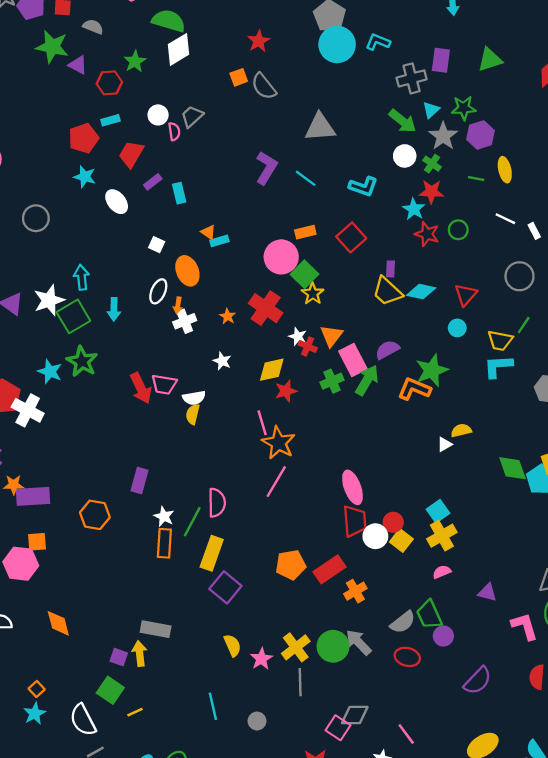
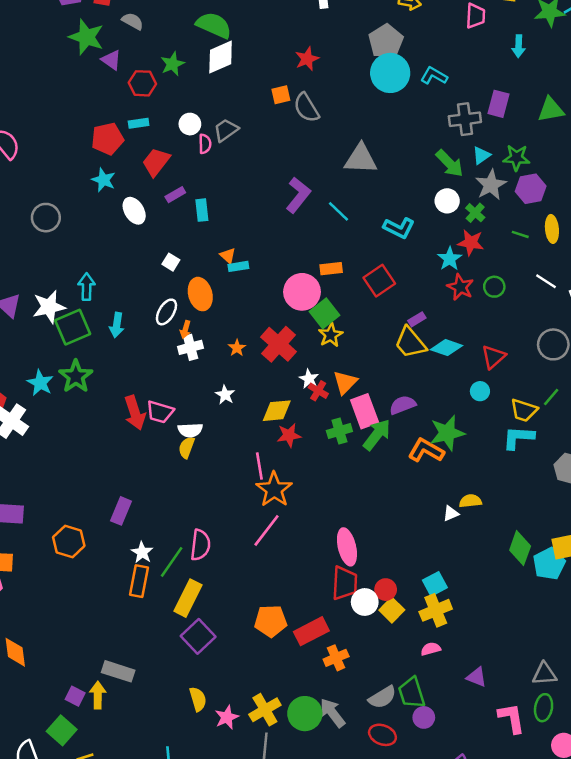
purple rectangle: (391, 269) -> (417, 319), turned 49
green diamond: (513, 468) -> (520, 548), turned 32

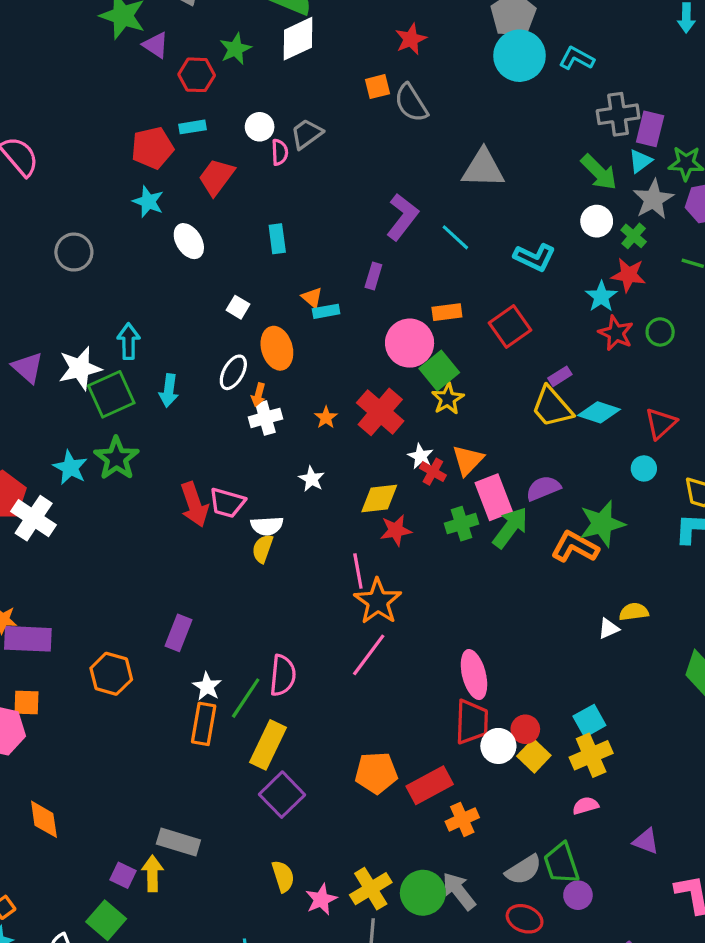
purple rectangle: (499, 104) -> (650, 129), moved
purple rectangle: (175, 195) -> (373, 276), moved, turned -42

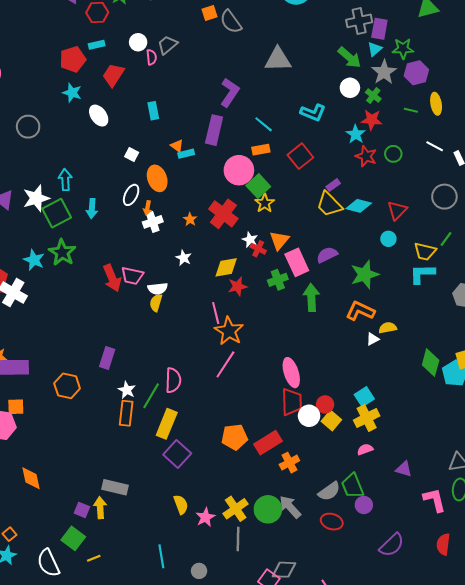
cyan line: (455, 237) -> (264, 124), moved
purple rectangle: (373, 276) -> (214, 130), size x1.8
green arrow: (510, 528) -> (311, 298), moved, turned -36
orange L-shape: (575, 547) -> (360, 311), moved

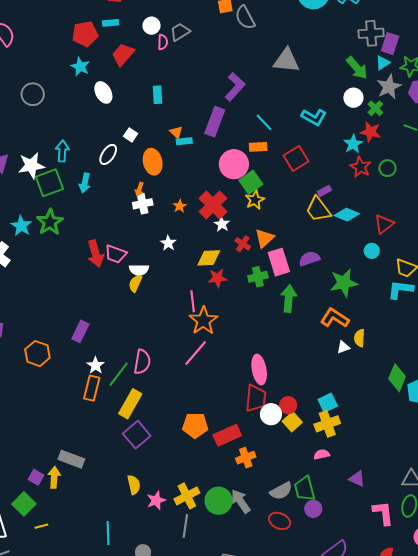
white ellipse: (131, 195) -> (108, 154), moved
white star: (250, 240) -> (222, 224), moved
yellow semicircle: (388, 328) -> (359, 338), turned -84

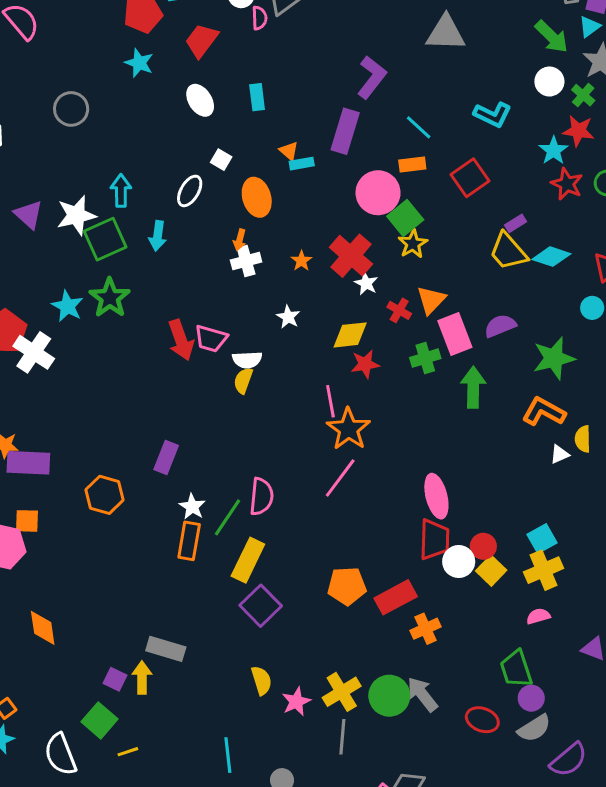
white ellipse: (103, 92) -> (200, 100), moved
gray semicircle: (281, 491) -> (534, 728), moved

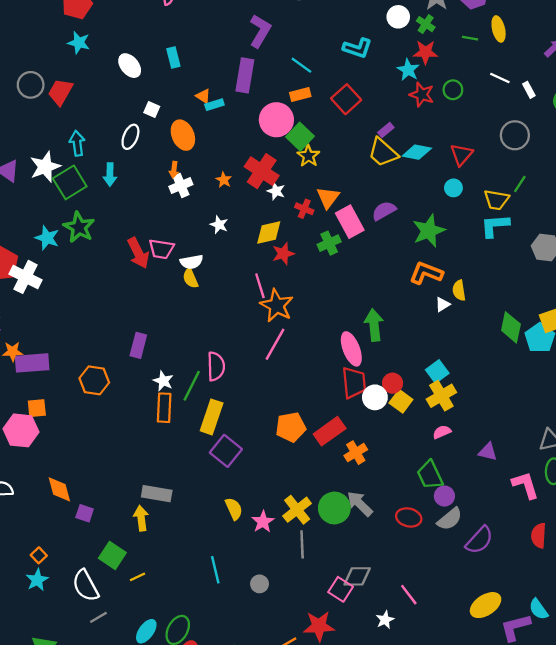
red trapezoid: (202, 41) -> (60, 92), moved
yellow semicircle: (243, 381) -> (190, 278), turned -36
green arrow: (473, 387) -> (374, 325), moved
purple square: (115, 679) -> (85, 513), moved

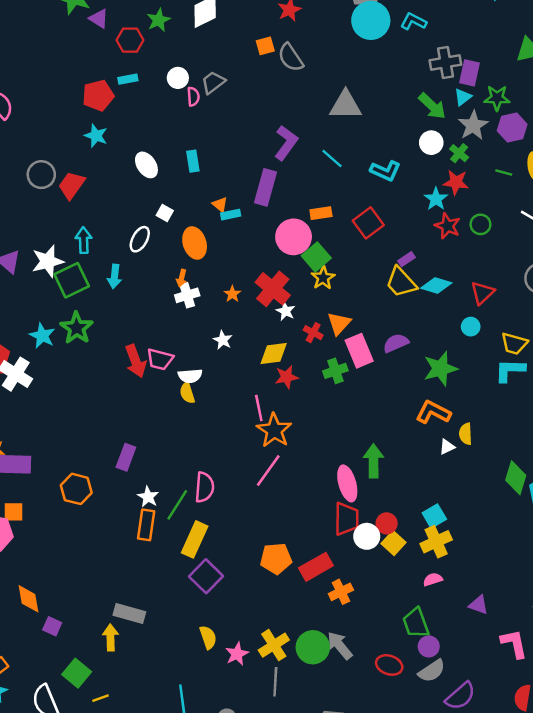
cyan line: (301, 65) -> (332, 159), moved

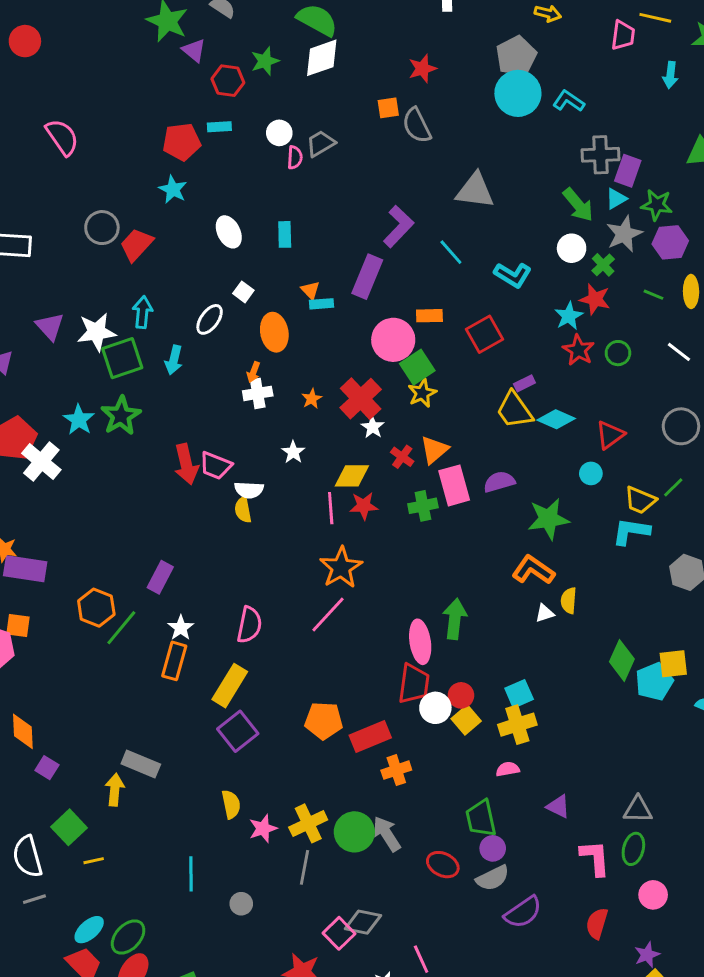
pink line: (259, 408) -> (331, 508), moved
green line: (177, 505) -> (121, 628), moved

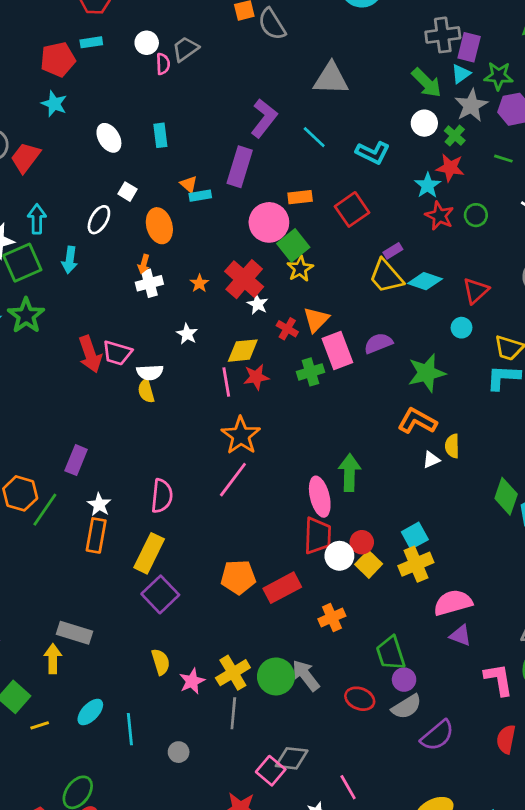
pink semicircle: (508, 769) -> (453, 603), moved, size x1.8
orange cross: (396, 770) -> (332, 617), moved
cyan ellipse: (89, 930) -> (90, 712), moved

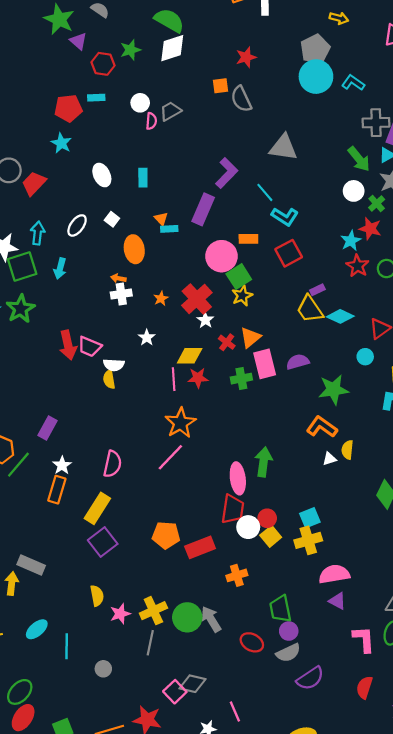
cyan L-shape: (373, 153) -> (285, 217), moved
white ellipse: (99, 220) -> (77, 225), moved
orange arrow: (144, 264) -> (118, 278), turned 80

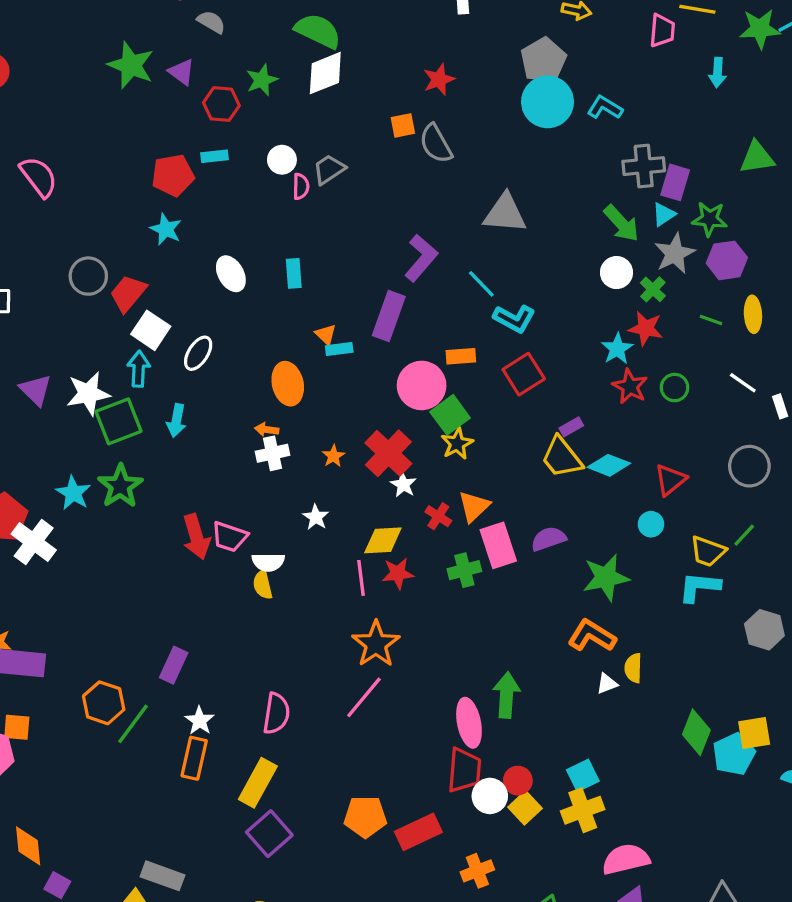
green star: (59, 19) -> (131, 65), moved
white square: (112, 219) -> (151, 330), moved, size x1.6

